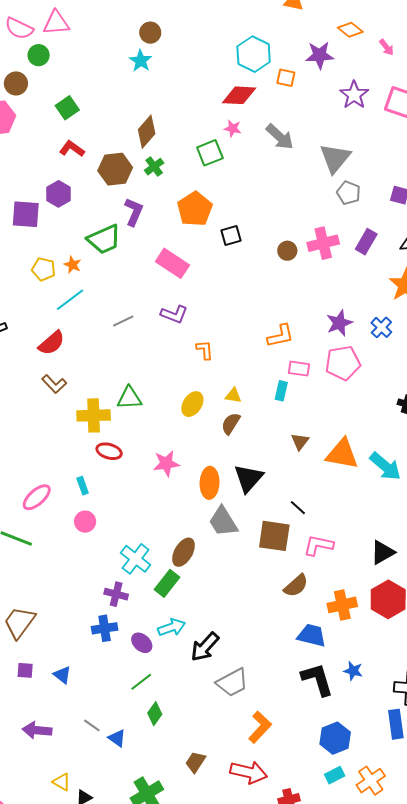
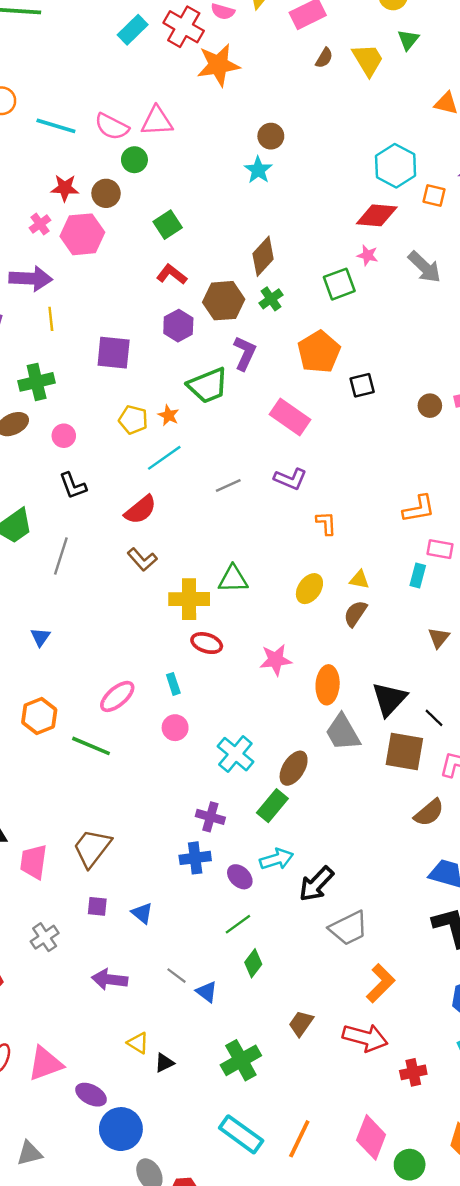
purple hexagon: (58, 194) -> (178, 326), moved
black triangle: (248, 478) -> (389, 699), moved
cyan cross: (136, 559) -> (235, 754), moved

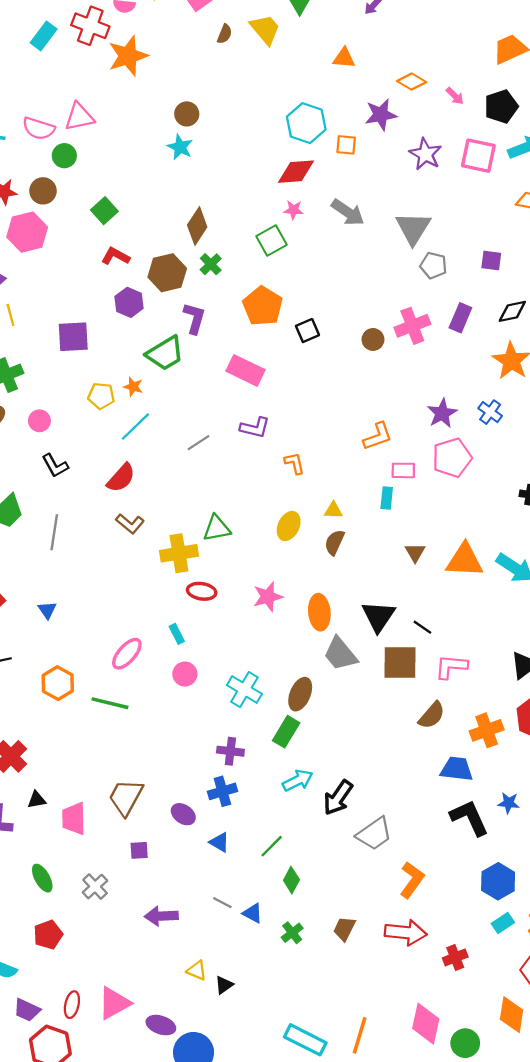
purple ellipse: (240, 877) -> (183, 814), moved
blue triangle: (142, 913) -> (219, 842), moved
green cross: (241, 1060) -> (292, 933), moved, size x0.6

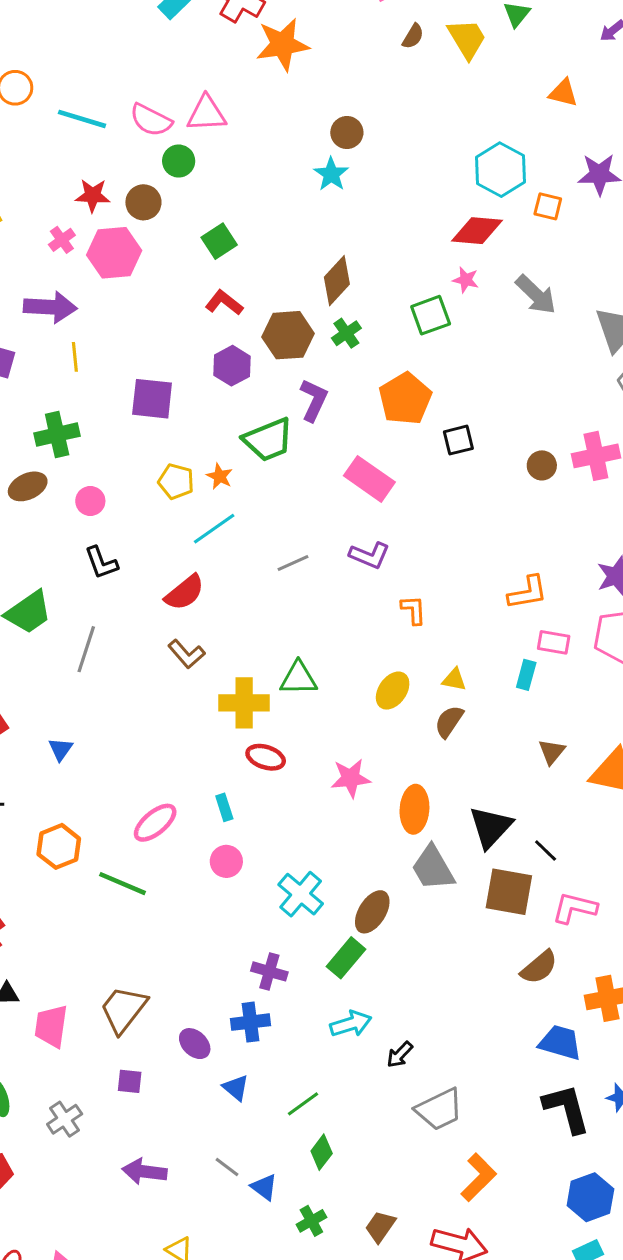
black arrow: (338, 798) -> (400, 1055), size x0.6

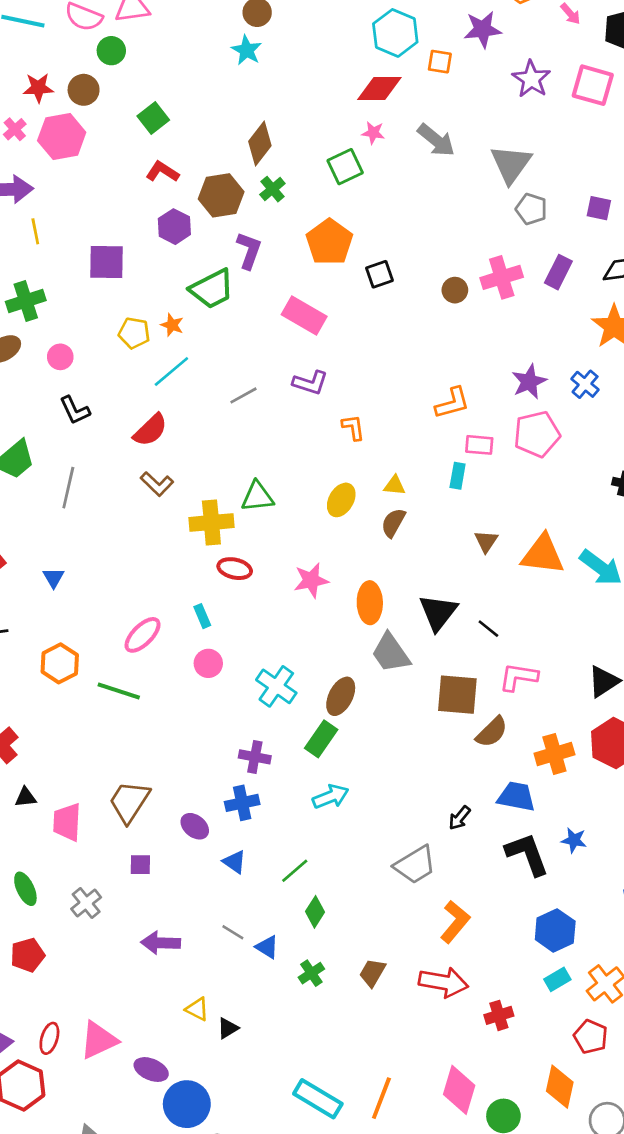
brown square: (509, 892) -> (457, 695), moved
black arrow: (400, 1055) -> (460, 818), moved

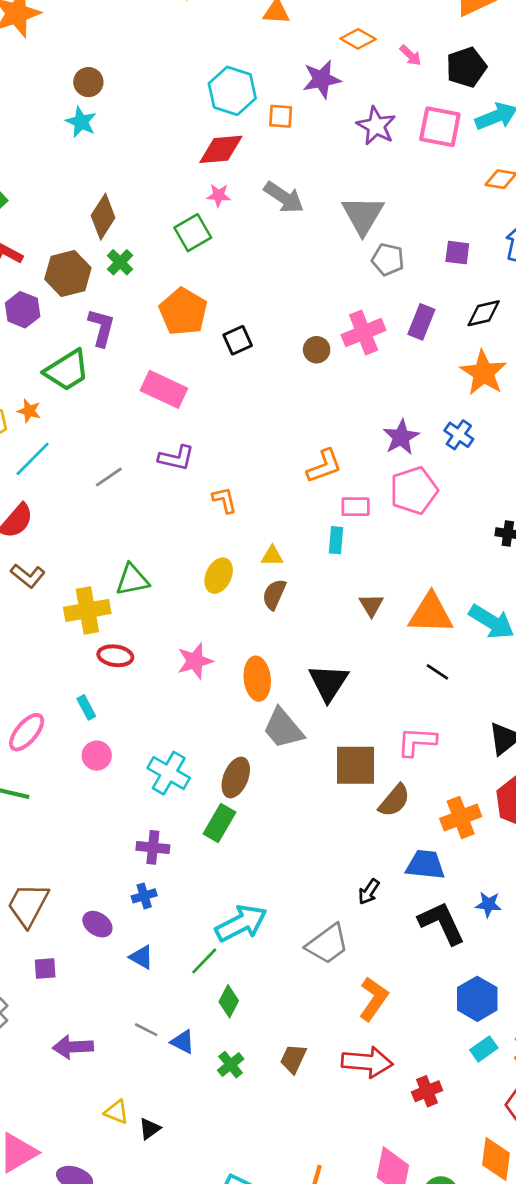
black line: (488, 629) -> (437, 672), moved
cyan arrow: (331, 797) -> (241, 923), moved, size x1.4
blue cross: (242, 803) -> (144, 896), size x0.7

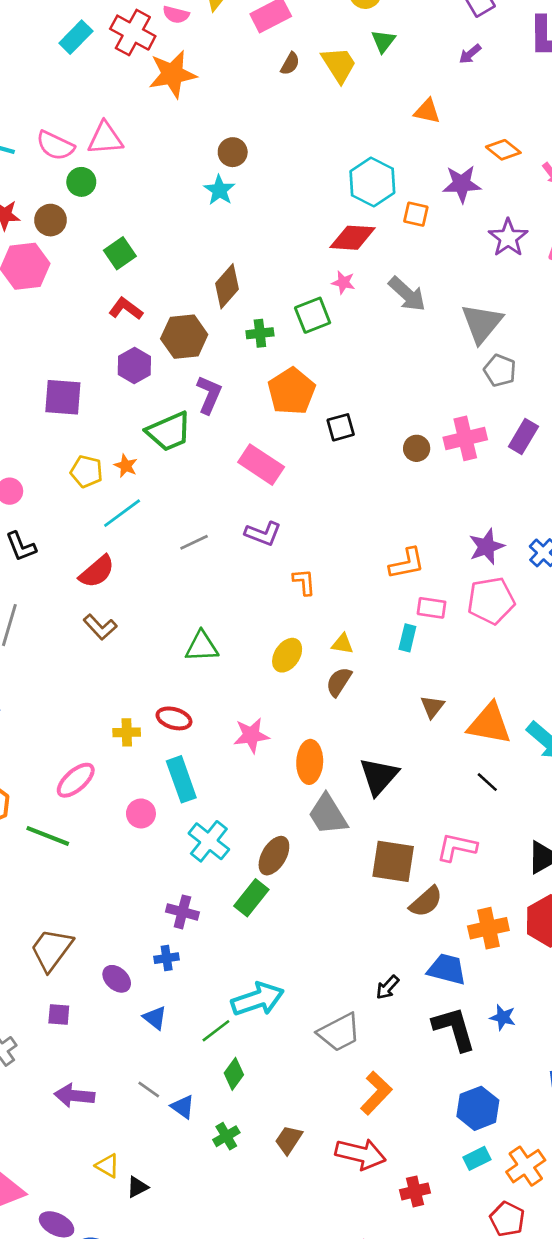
green cross: (120, 262) -> (260, 333), moved, turned 30
yellow cross: (87, 610) -> (127, 732), moved, size x0.6
cyan rectangle: (86, 707) -> (181, 779), moved, size x1.8

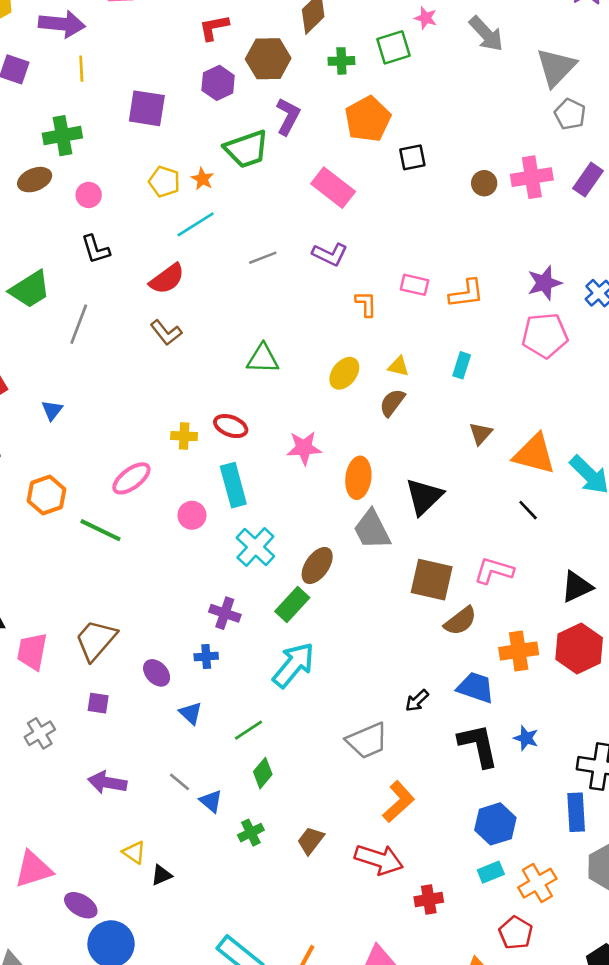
red L-shape: (126, 309) -> (214, 28), turned -52
pink rectangle: (432, 608) -> (414, 285), moved
cyan arrow: (258, 999) -> (293, 665), moved, turned -36

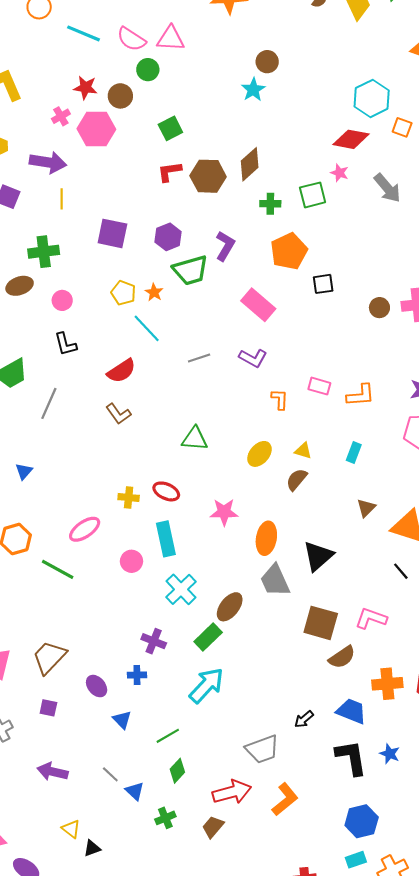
brown hexagon: (268, 59) -> (208, 176), moved
purple hexagon: (218, 83) -> (168, 237), moved
cyan line: (196, 224) -> (147, 328), turned 76
red arrow: (379, 859) -> (232, 792), moved, turned -36

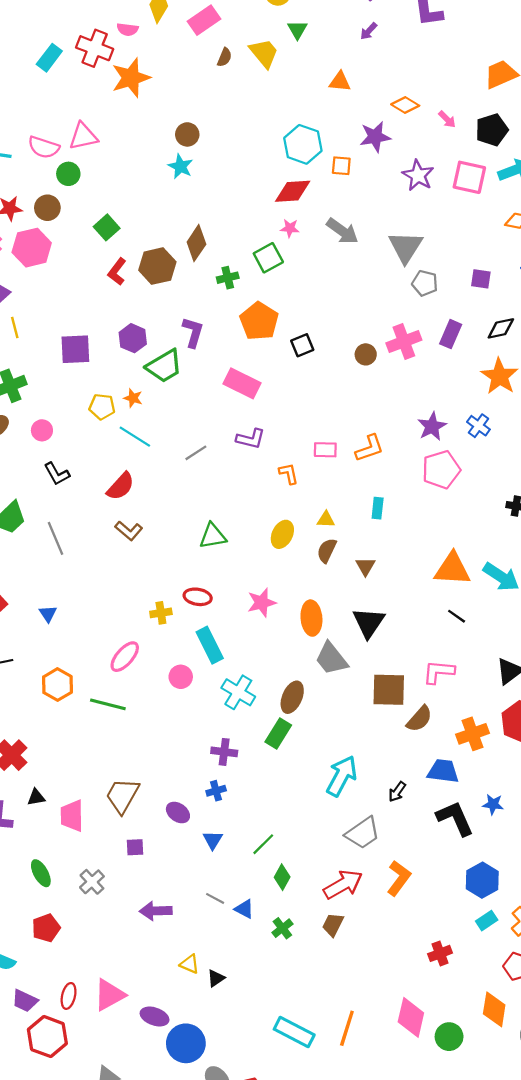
red L-shape: (170, 172) -> (117, 272), turned -30
gray line: (49, 403) -> (55, 538), turned -32
brown triangle: (366, 508) -> (365, 566), moved
cyan arrow: (207, 685) -> (342, 776), moved
blue triangle: (122, 720) -> (213, 840), turned 30

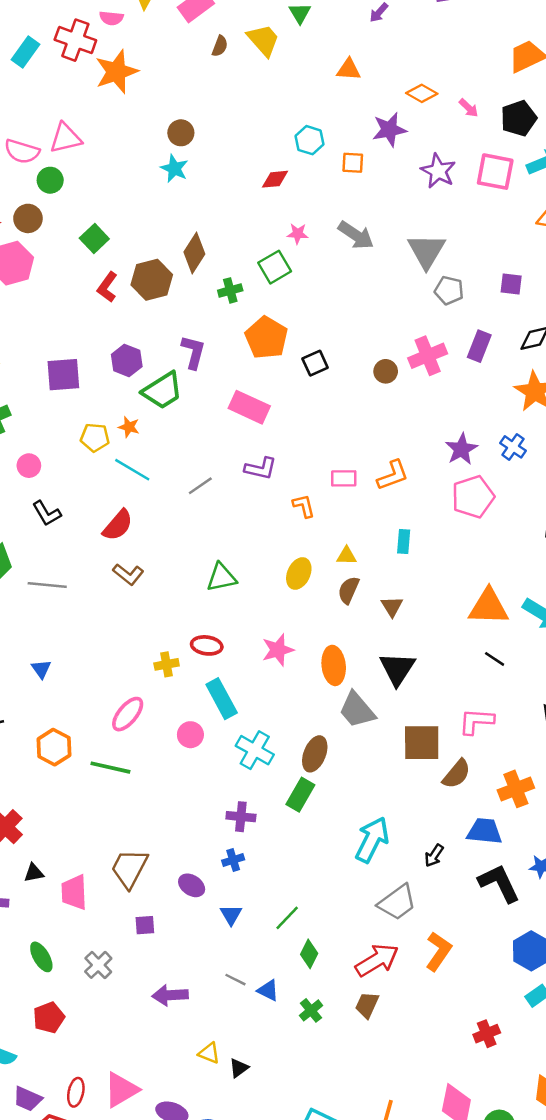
cyan hexagon: (303, 144) -> (309, 140), size x0.7
red diamond: (293, 191) -> (275, 179), moved, size x0.7
gray line: (55, 538) -> (47, 585), turned -60

